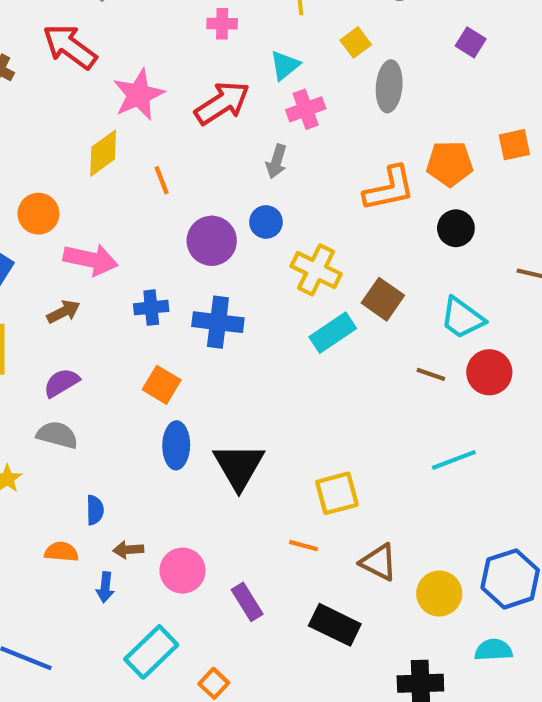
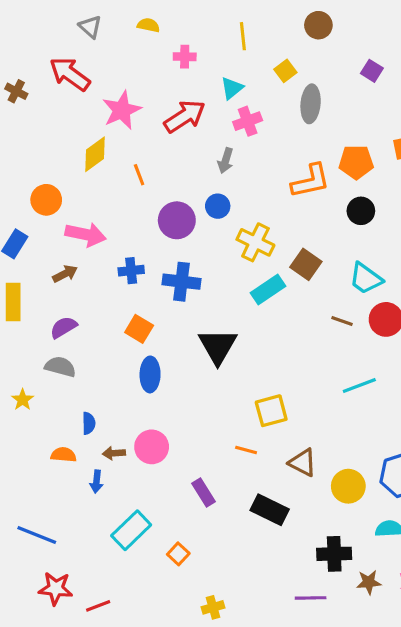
black triangle: (239, 466) -> (218, 346), moved
pink circle: (182, 571) -> (152, 447), moved

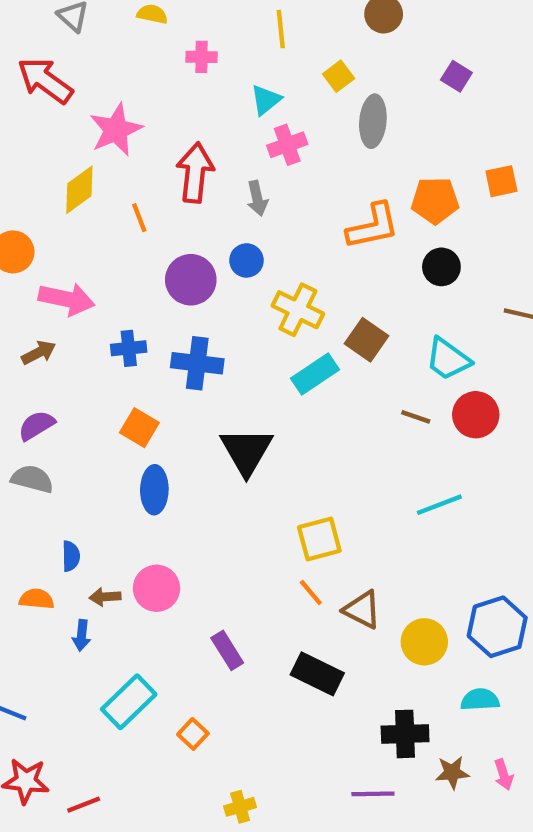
red arrow: (185, 116) -> (195, 173), moved, turned -51
gray arrow: (226, 160) -> (257, 198), turned -30
orange line: (246, 450) -> (311, 593), moved, turned 35

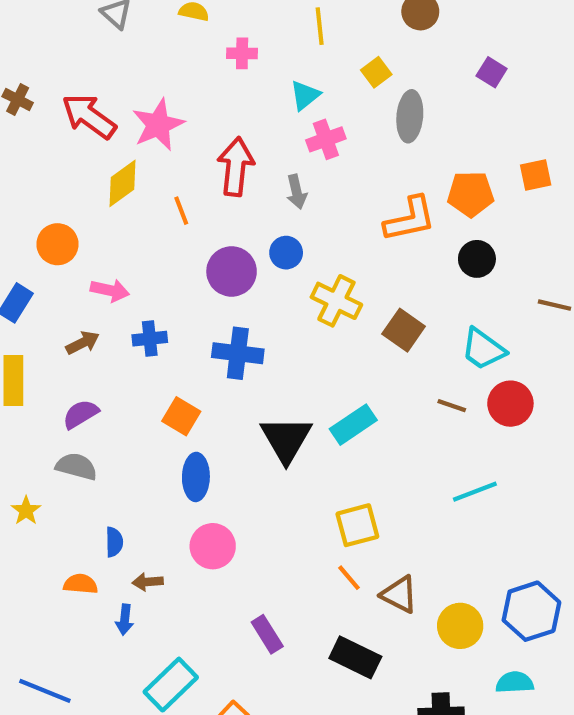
red arrow: (45, 81) -> (89, 116), moved
pink arrow: (67, 299) -> (110, 290), size x0.7
blue cross: (129, 348) -> (150, 339), moved
cyan rectangle: (315, 374) -> (353, 425), moved
pink circle: (157, 588) -> (213, 546), moved

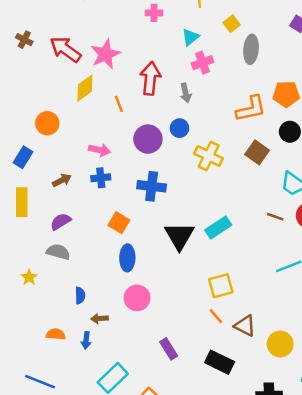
pink arrow: (110, 290) -> (99, 150), moved
brown square: (404, 330) -> (257, 152), moved
orange semicircle: (81, 584) -> (56, 334), moved

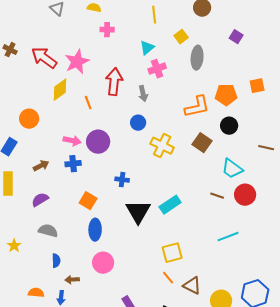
pink cross: (154, 13) -> (107, 30), moved
purple circle: (148, 139) -> (98, 142), moved
blue cross: (152, 186) -> (122, 180), moved, size x0.6
gray semicircle: (58, 252) -> (48, 231), moved

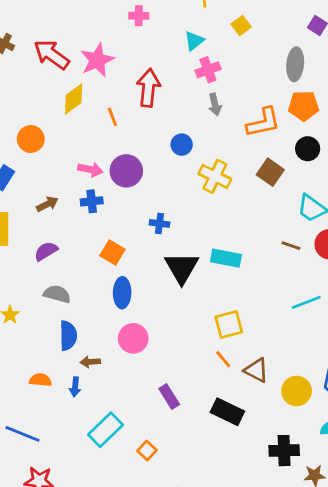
gray ellipse: (197, 58) -> (295, 64), moved
gray arrow: (143, 94) -> (215, 104), moved
cyan rectangle: (170, 205) -> (226, 258), turned 45
blue semicircle: (56, 261) -> (68, 336), size x1.5

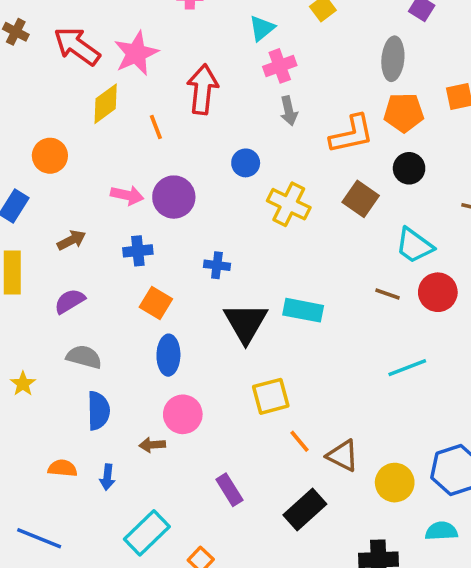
blue cross: (92, 201) -> (138, 251), moved
yellow square: (229, 325) -> (271, 396), moved
brown arrow: (90, 362) -> (152, 445), moved
black rectangle: (227, 412) -> (305, 509), turned -68

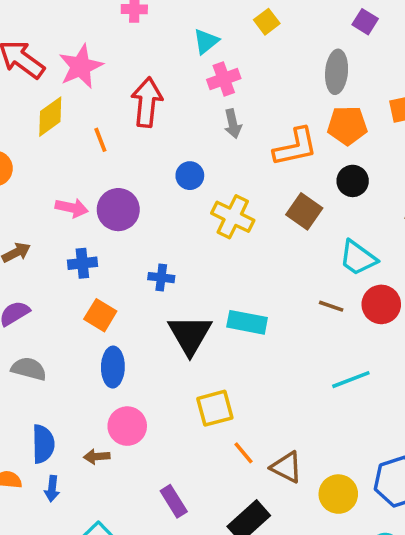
blue semicircle: (98, 411) -> (43, 444), moved

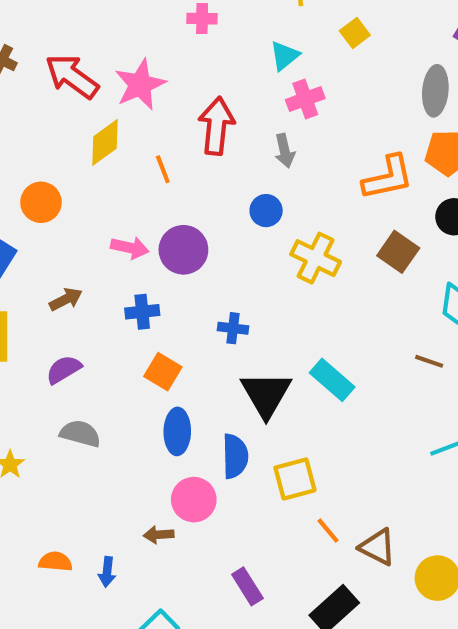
gray arrow: (233, 124) -> (285, 151), moved
cyan rectangle: (247, 322) -> (332, 380), turned 30
blue semicircle: (43, 444) -> (235, 456), moved

